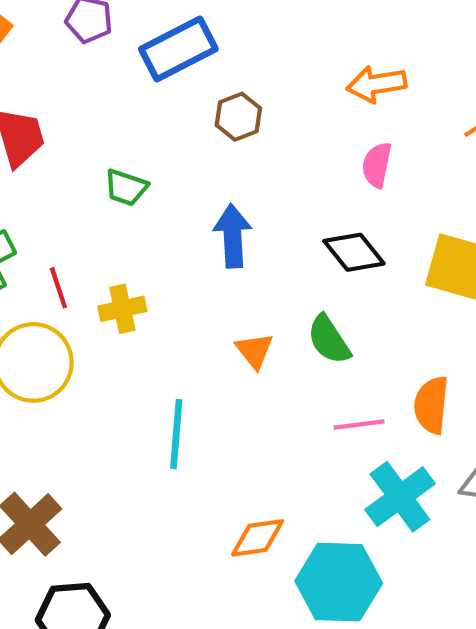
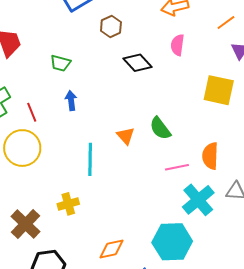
blue arrow: (233, 236) -> (71, 100), moved, size x0.7
black diamond: (354, 252) -> (138, 63), moved
yellow cross: (122, 309) -> (68, 204), moved
cyan line: (176, 434) -> (90, 159), moved
orange diamond: (258, 538) -> (112, 249), moved

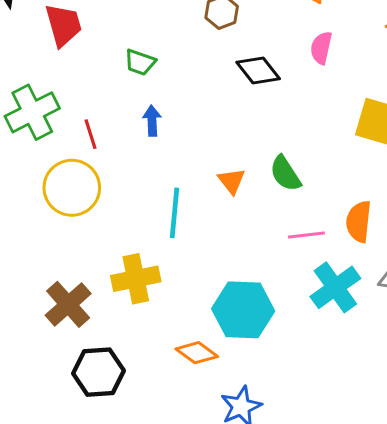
yellow cross: (68, 204) -> (136, 279), size x1.4
cyan hexagon: (172, 242) -> (243, 310), moved
orange diamond: (112, 249) -> (197, 353), turned 44

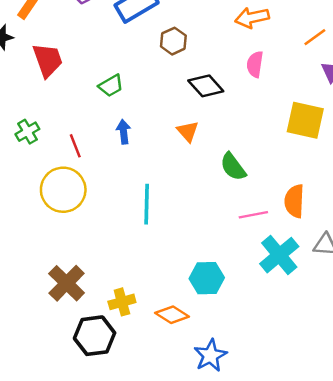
green trapezoid: (140, 62) -> (111, 86), turned -45
green cross: (32, 112) -> (27, 132), size x0.6
orange triangle: (232, 181) -> (188, 131), moved
yellow cross: (136, 279) -> (122, 302), moved, size x0.7
cyan hexagon: (243, 310) -> (207, 278), size x0.7

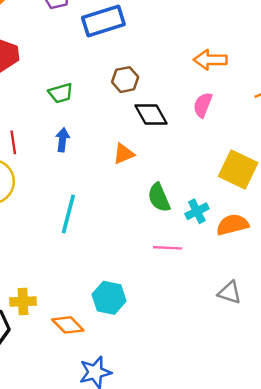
brown hexagon: (173, 41) -> (125, 80), moved
orange triangle: (188, 131) -> (124, 154), turned 35
orange semicircle: (294, 201) -> (232, 225), moved, turned 60
cyan cross: (279, 255) -> (197, 211), moved, size x0.6

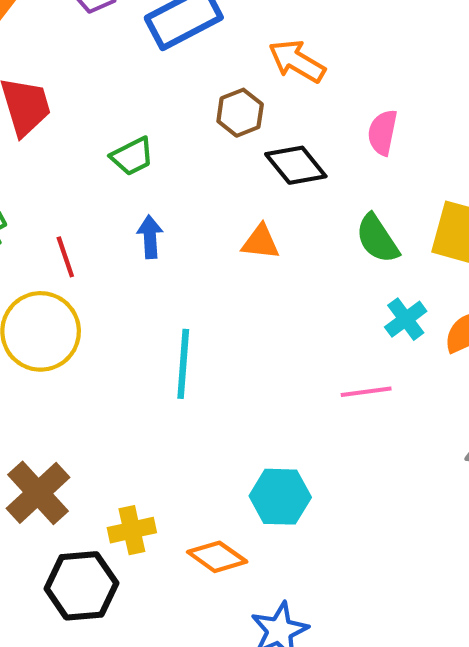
orange arrow: (210, 60) -> (297, 61), moved, turned 40
orange triangle: (124, 154) -> (261, 242), turned 40
green semicircle: (159, 198) -> (377, 239), moved

